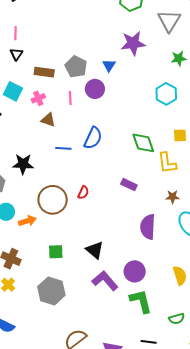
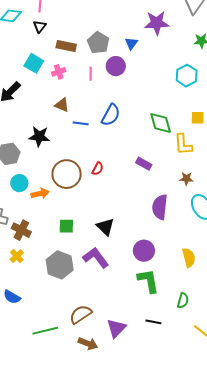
brown triangle: (48, 120) -> (62, 105), moved
purple L-shape: (105, 281) -> (96, 258), moved
green semicircle: (177, 319) -> (183, 301), turned -63

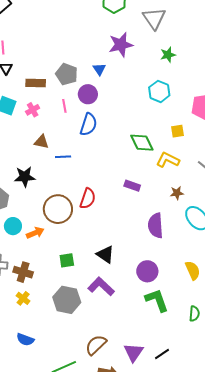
blue semicircle: (111, 115) -> (88, 124), moved
yellow L-shape: (183, 144) -> (168, 160), turned 130
red semicircle: (98, 169) -> (88, 198), size x1.5
black line: (153, 322) -> (162, 354), moved, turned -35

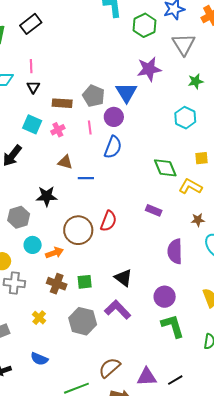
blue triangle: (99, 69) -> (126, 93), size x1.6
brown cross: (23, 272) -> (57, 284), moved
purple triangle: (133, 352) -> (147, 377), turned 50

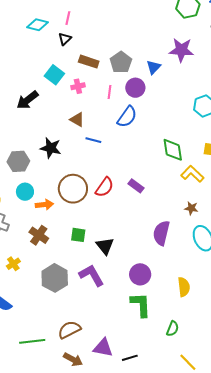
blue triangle: (126, 93) -> (154, 67), size x0.7
purple rectangle: (154, 210) -> (136, 186), moved
green square: (85, 282) -> (78, 235), moved

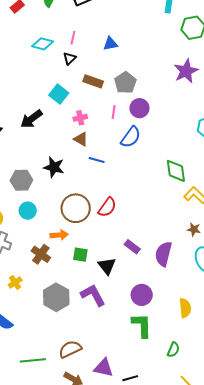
purple star: (181, 50) -> (186, 71), turned -30
blue triangle: (154, 67) -> (110, 44), moved, turned 35
pink cross: (78, 86) -> (80, 118), moved
purple rectangle: (136, 186) -> (132, 247), moved
orange arrow: (44, 205) -> (59, 235), moved

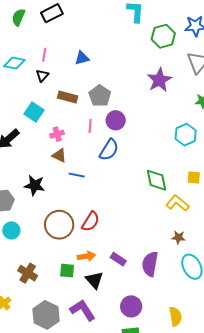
orange arrow: (59, 235) -> (86, 256), moved

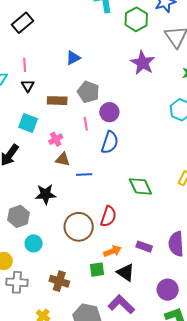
blue triangle: (82, 58) -> (73, 58), moved
green diamond: (156, 180) -> (140, 186), moved

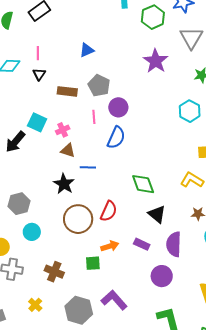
cyan square: (28, 123) -> (37, 122), moved
black star: (46, 194) -> (64, 184), moved, turned 30
black triangle: (126, 272) -> (157, 214), moved
purple circle: (168, 290) -> (162, 276), moved

